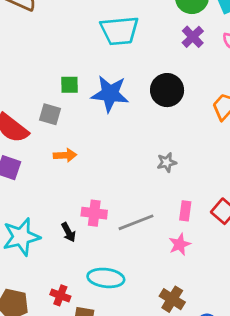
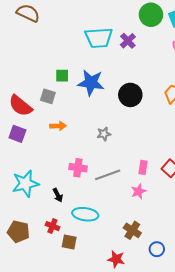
purple cross: (193, 37) -> (128, 41), moved
black circle: (167, 90) -> (130, 95), moved
gray star: (167, 162) -> (104, 134), moved
black arrow: (69, 232) -> (58, 195), moved

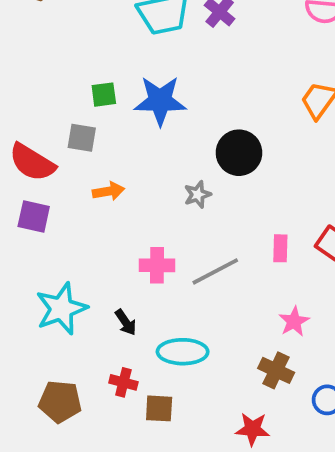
black circle: (130, 95) -> (239, 153), moved
pink star: (138, 191) -> (294, 321), moved

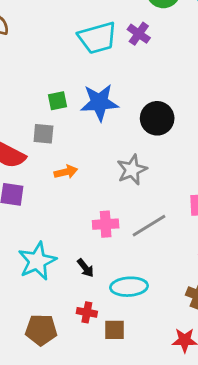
black circle: (239, 153) -> (157, 118), moved
gray star: (198, 195) -> (132, 170), size x1.5

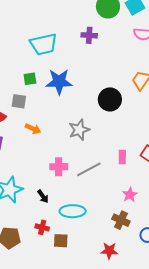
purple cross: (139, 34) -> (89, 35), turned -35
cyan trapezoid: (97, 38) -> (44, 44), moved
black circle: (157, 118) -> (110, 99), moved
orange arrow: (66, 172) -> (33, 129), turned 35

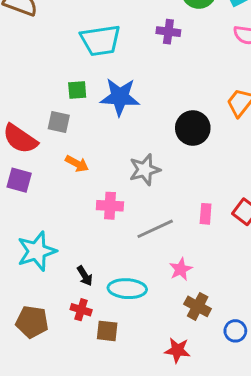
pink cross: (59, 167) -> (110, 206), moved
pink star: (130, 195) -> (181, 269), moved
black arrow: (43, 196) -> (85, 276), moved

